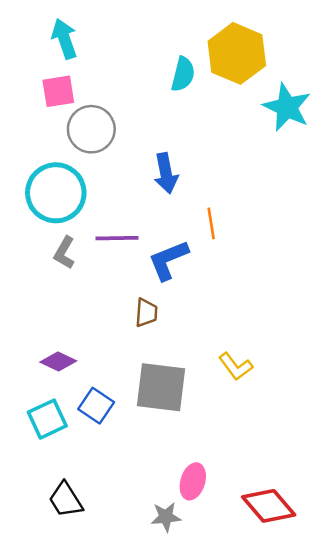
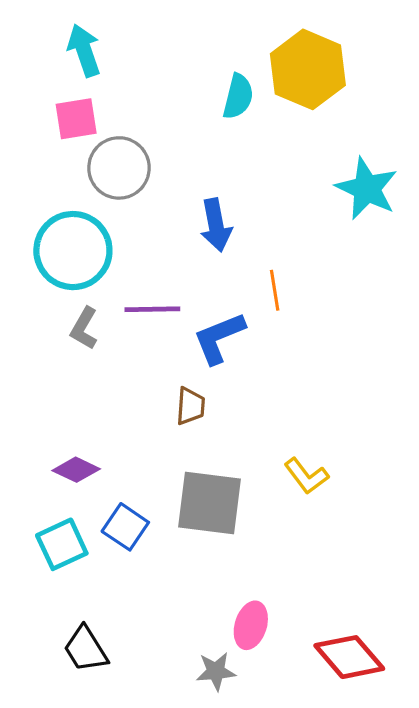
cyan star: (287, 107) -> (367, 189), moved

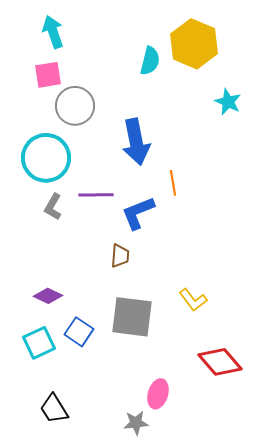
cyan star: (367, 189) -> (228, 102), moved, size x0.7
blue arrow: (216, 225) -> (136, 142), size x1.4
red diamond: (349, 657) -> (220, 362), moved

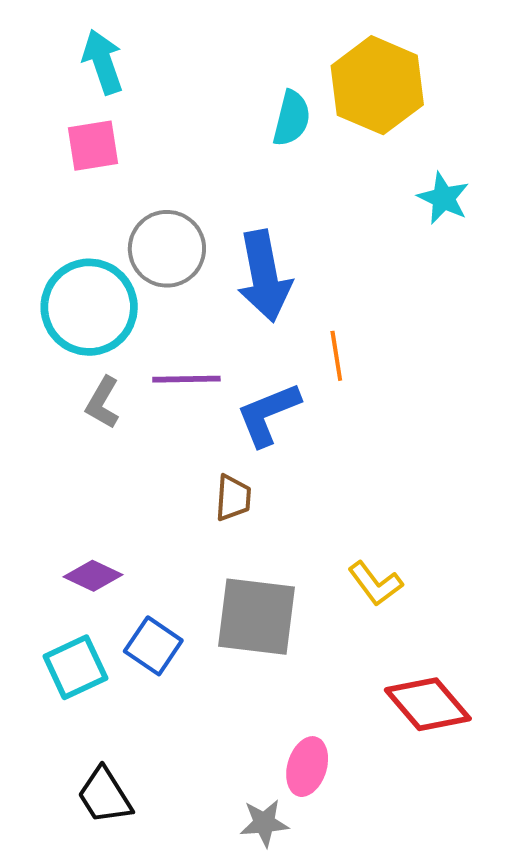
gray circle: (75, 106) -> (167, 249), moved

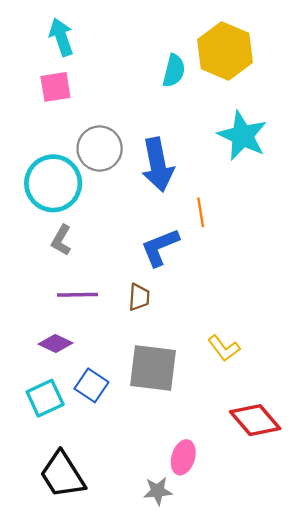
cyan star: (443, 198) -> (242, 136), moved, size x1.6
purple line: (186, 379) -> (78, 295), moved
black trapezoid: (105, 796) -> (62, 475), size x1.4

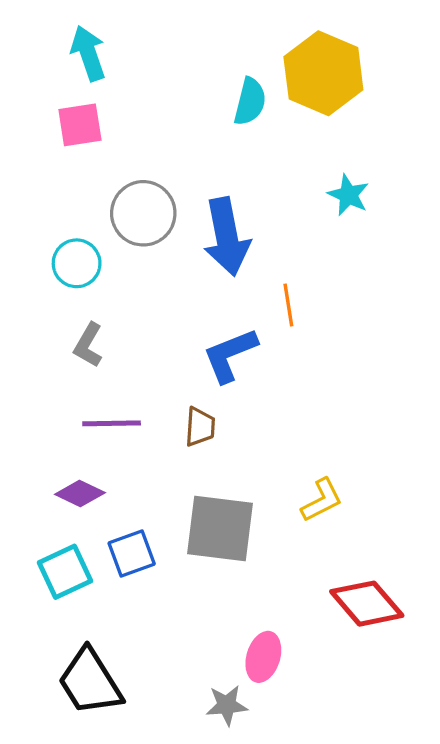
cyan star: (242, 136) -> (348, 195), size x0.6
cyan circle: (53, 183) -> (77, 263), size x0.6
yellow L-shape: (224, 348) -> (322, 500), turned -80
blue square: (91, 385) -> (132, 553), turned 36

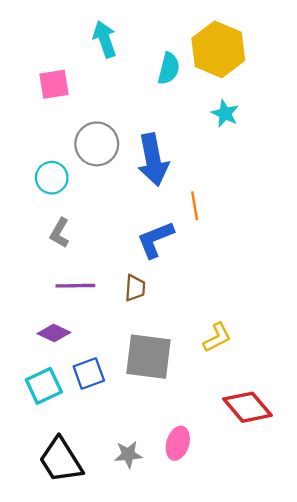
cyan arrow: (88, 53) -> (105, 39), moved
cyan star: (348, 195) -> (225, 114), moved
gray star: (227, 705) -> (128, 455), moved

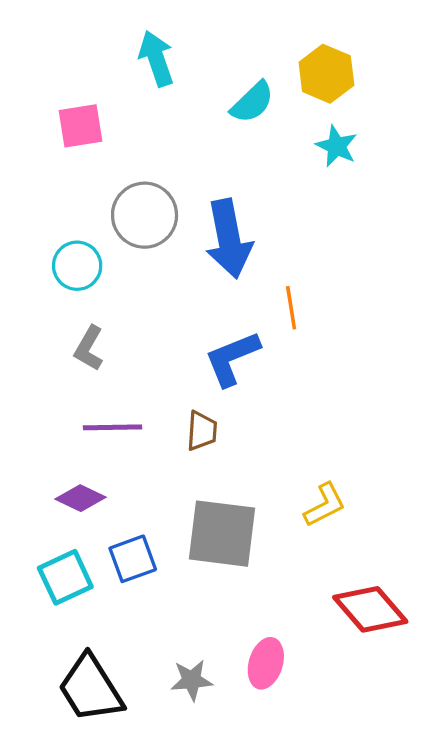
yellow hexagon: (218, 49) -> (326, 74), size x0.7
cyan semicircle: (169, 68) -> (252, 102), turned 32
cyan star: (225, 114) -> (337, 146), moved

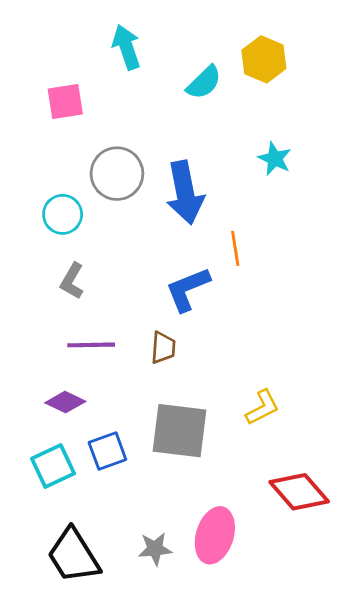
cyan star: (337, 146) -> (275, 159), moved
pink ellipse: (266, 663) -> (215, 535), size x1.4

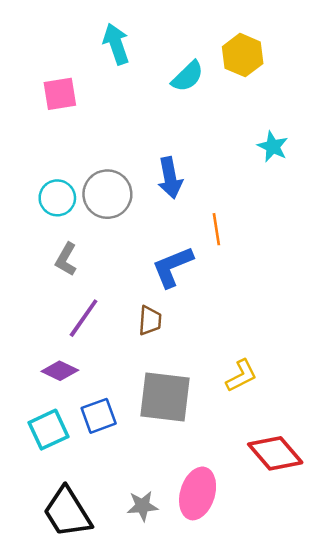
cyan star: (275, 159) -> (273, 147), moved
gray circle: (117, 174) -> (107, 194), moved
blue arrow: (185, 193) -> (170, 178), size x0.7
purple line: (91, 345) -> (84, 318), turned -54

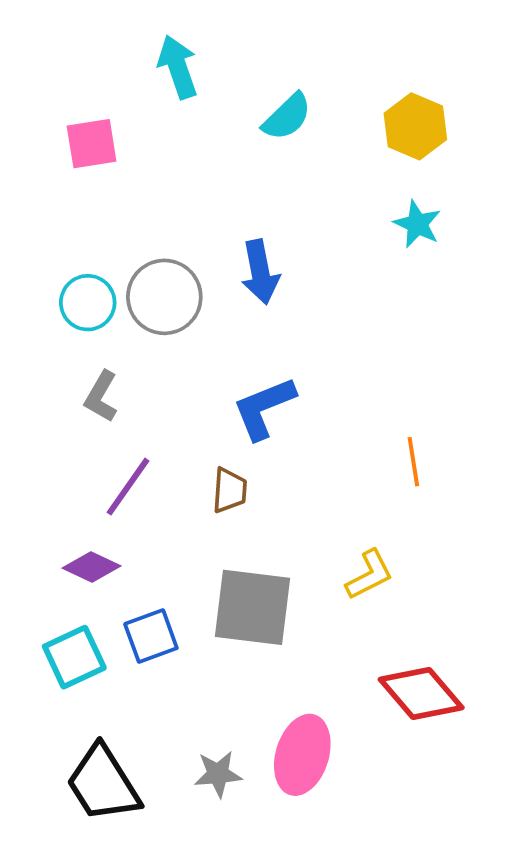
yellow hexagon: (243, 55) -> (415, 126), moved
orange line: (216, 229) -> (413, 462), moved

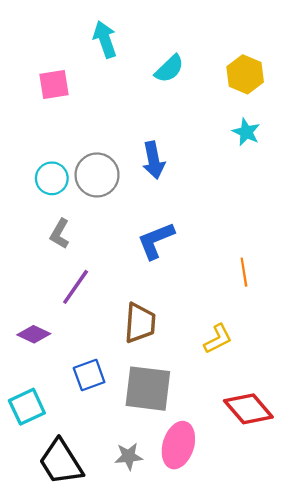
brown trapezoid: (230, 490) -> (140, 323), moved, size x1.5
purple diamond: (92, 567) -> (34, 334), moved
gray square: (252, 607) -> (148, 389), moved
cyan square: (74, 657) -> (27, 407), moved

